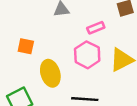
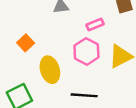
orange square: (26, 46) -> (26, 43), turned 35

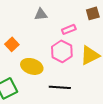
yellow ellipse: (50, 70) -> (32, 66), turned -55

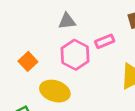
pink hexagon: (62, 51) -> (75, 55), moved

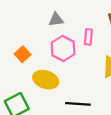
pink rectangle: (105, 41) -> (88, 37), turned -63

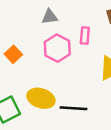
yellow ellipse: (46, 80) -> (41, 98), moved

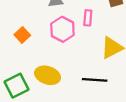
black line: (74, 108) -> (95, 80), moved

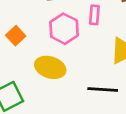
yellow ellipse: (48, 75) -> (50, 67), moved

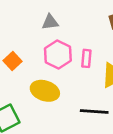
pink rectangle: (94, 15) -> (86, 58), moved

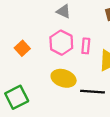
gray triangle: (50, 22) -> (64, 11), moved, turned 32
yellow ellipse: (45, 91) -> (64, 78), moved

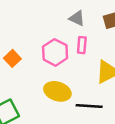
gray triangle: (64, 11) -> (77, 18), moved
pink rectangle: (86, 46) -> (82, 45), moved

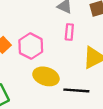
pink hexagon: (55, 52) -> (31, 46), moved

